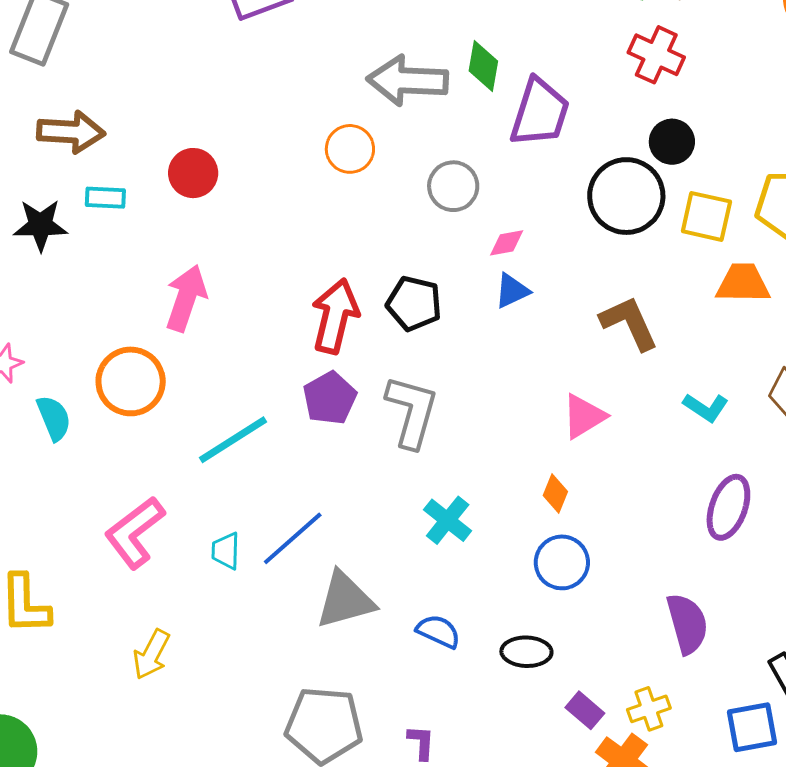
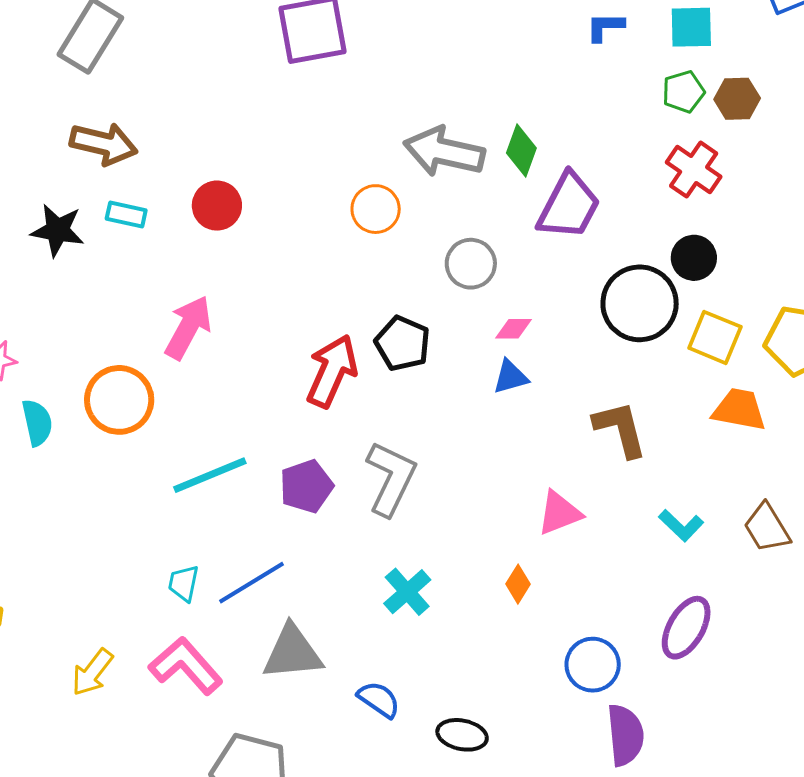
black pentagon: (414, 304) -> (403, 343), moved
purple pentagon: (330, 398) -> (306, 486), moved
pink L-shape: (135, 532) -> (186, 666), moved, turned 76
blue circle: (562, 562) -> (593, 665), moved

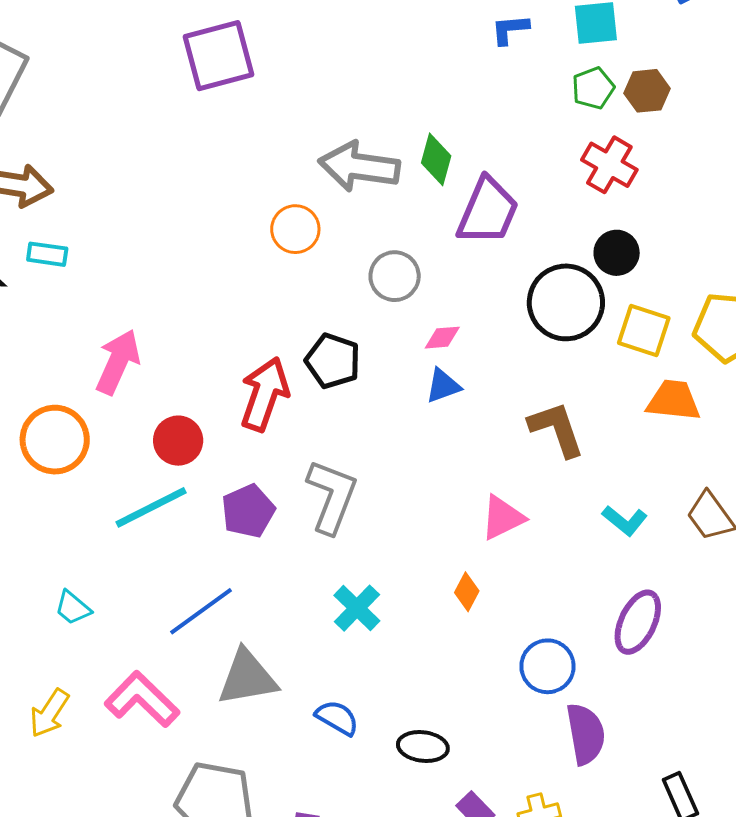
red circle: (217, 206) -> (178, 441), moved
cyan trapezoid: (183, 583) -> (73, 608), moved, turned -57

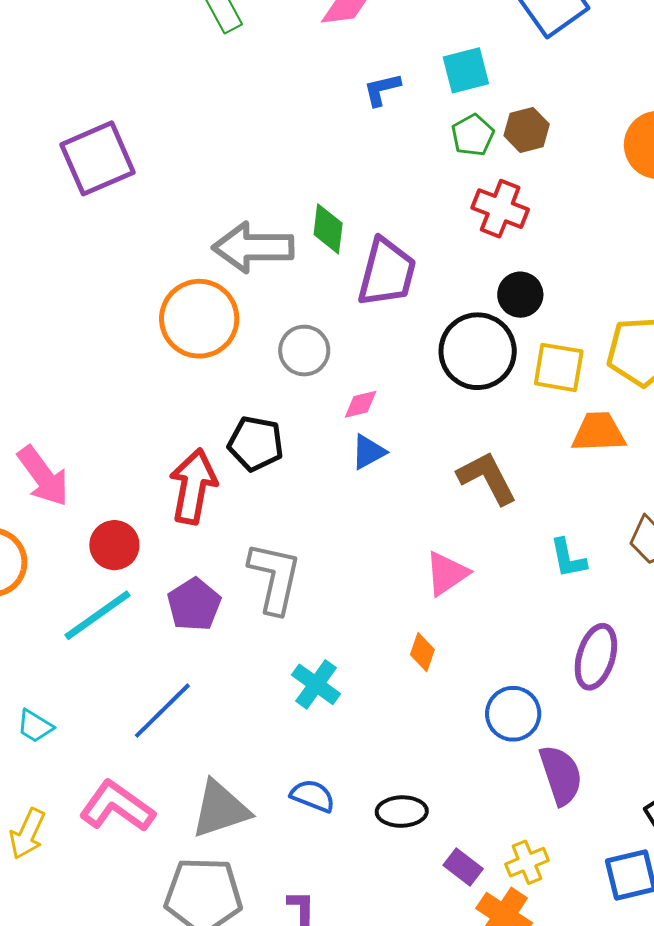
orange circle: (295, 229) -> (199, 319), size x1.6
pink arrow: (118, 362) -> (43, 476), turned 128
cyan L-shape: (625, 521) -> (568, 558), turned 48
gray triangle: (247, 678) -> (220, 809), moved

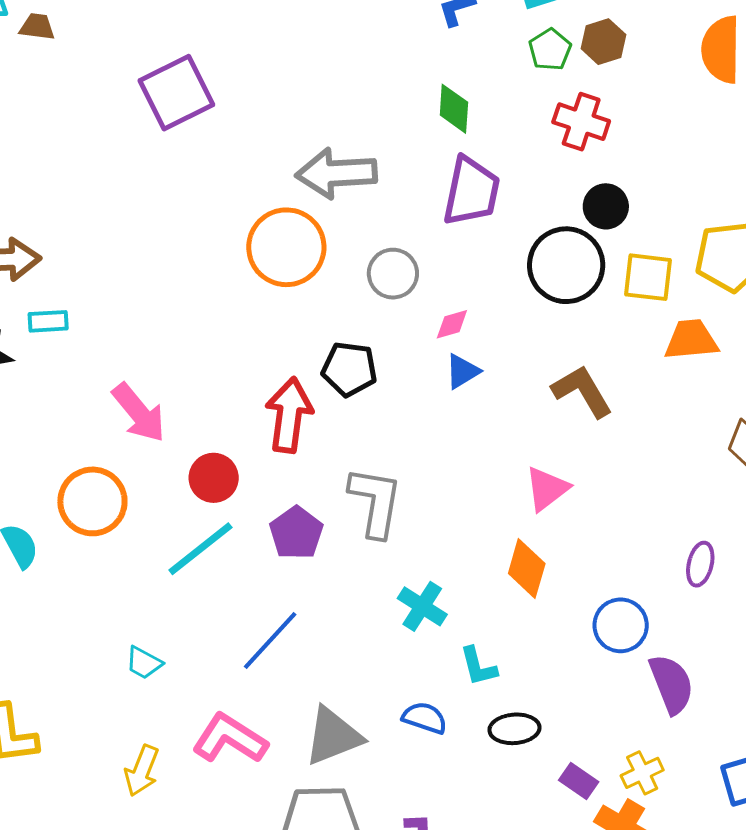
green diamond: (328, 229) -> (454, 109), moved
cyan L-shape: (568, 558) -> (478, 666), moved
orange diamond: (422, 652) -> (527, 568), size x1.5
purple ellipse: (596, 657) -> (700, 564), size x0.7

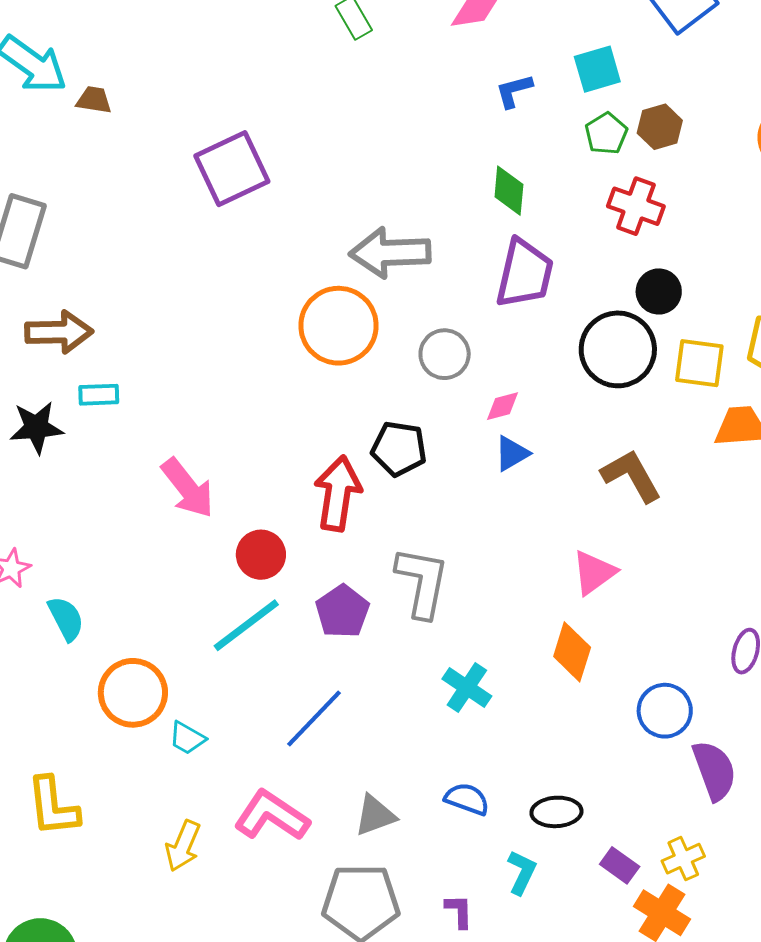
orange circle: (92, 501) -> (133, 693), moved
cyan L-shape: (478, 666) -> (522, 872), moved, turned -141
gray triangle: (333, 736) -> (375, 815), size x0.7

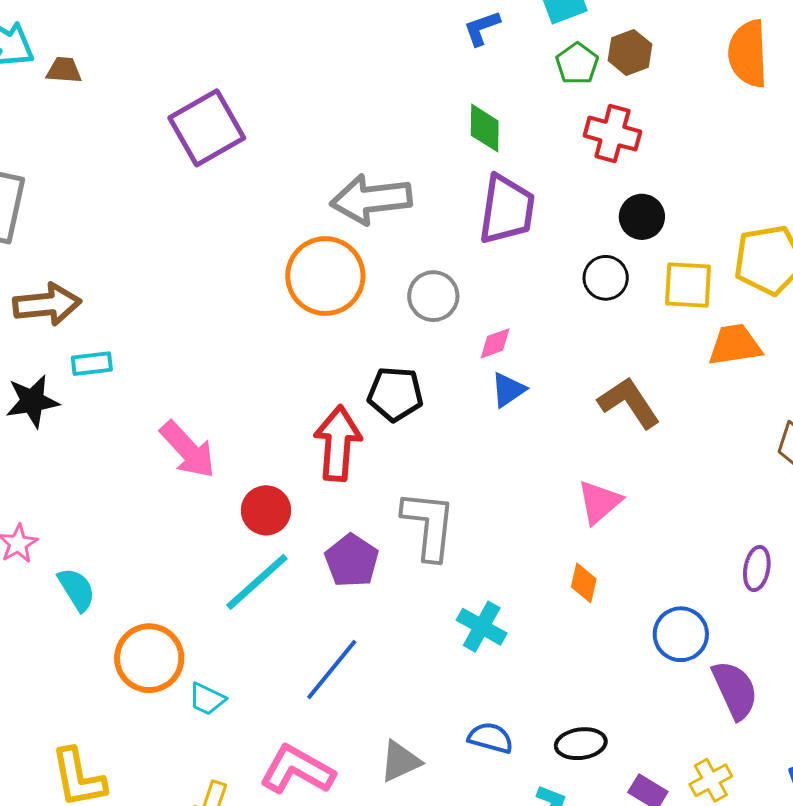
black circle: (618, 349) -> (606, 278), size x0.6
orange diamond: (572, 652) -> (584, 583), size x0.7

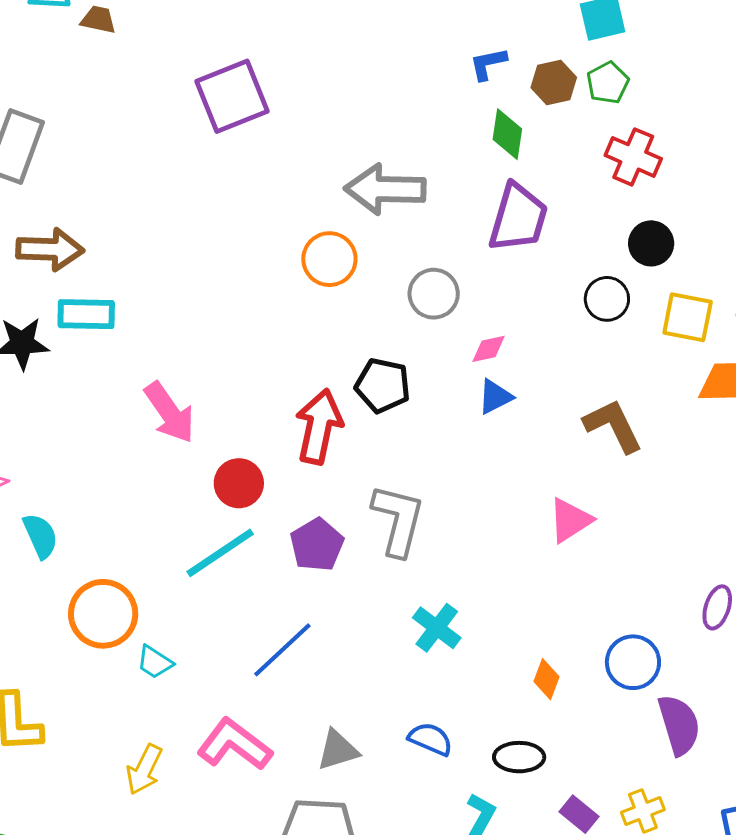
blue L-shape: (482, 28) -> (488, 64), moved
brown hexagon: (630, 52) -> (554, 83), moved
orange circle: (325, 276) -> (329, 259), size x0.7
cyan rectangle: (92, 364) -> (86, 314), size x1.4
orange diamond: (584, 583) -> (546, 679), moved

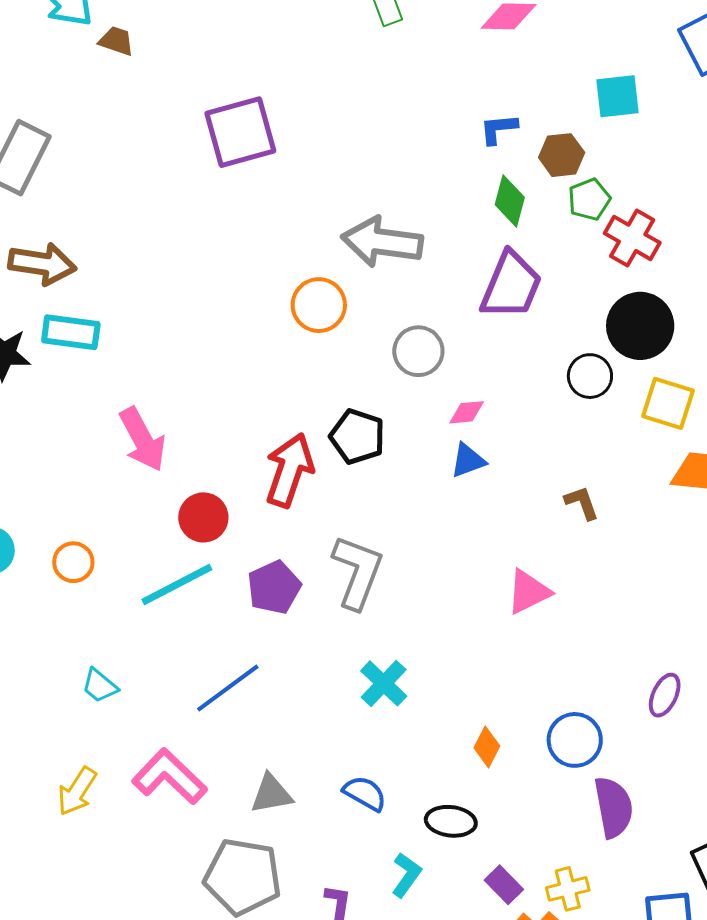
green pentagon: (608, 83) -> (589, 199), moved
black circle: (651, 243) -> (640, 326), size x1.5
brown L-shape: (613, 426) -> (582, 503), size x0.6
orange circle: (103, 614) -> (73, 562), moved, size x0.6

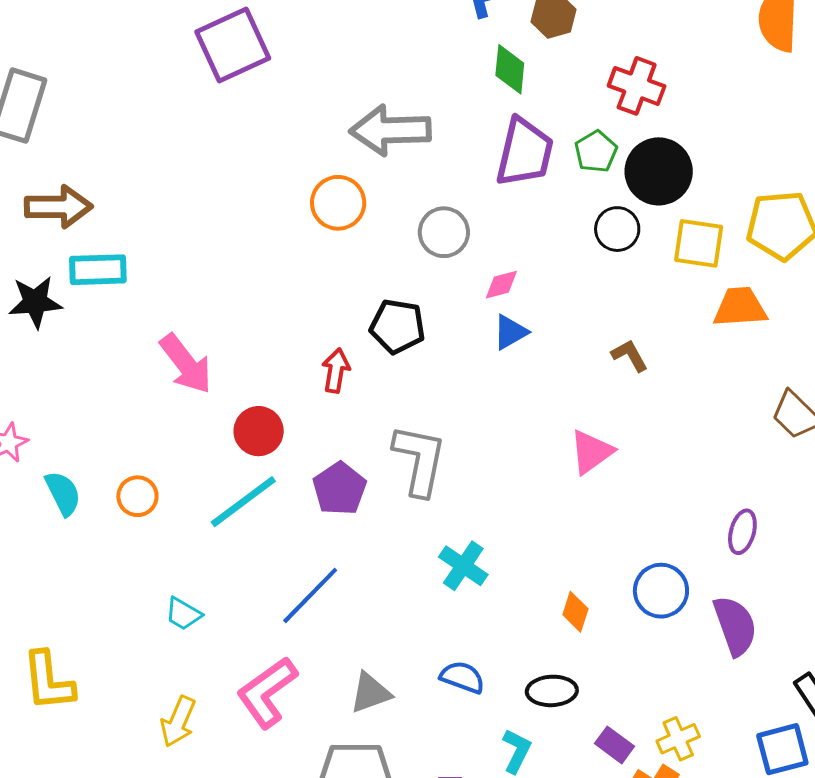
green pentagon: (589, 199) -> (596, 152), moved
red arrow: (289, 470) -> (336, 371), size x0.6
pink L-shape: (169, 777) -> (267, 692), turned -70
purple semicircle: (613, 807) -> (735, 626), moved

